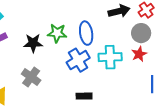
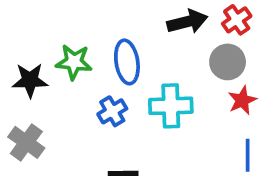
red star: (139, 54) -> (242, 100), moved
blue cross: (78, 60) -> (112, 111), size x0.7

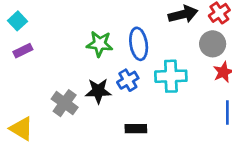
black star: (30, 80) -> (98, 91), moved

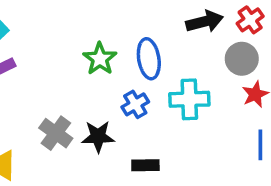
green star: (100, 44) -> (100, 59), turned 30
black star: (98, 91) -> (98, 136), moved

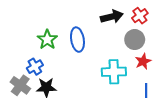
cyan cross: (189, 99) -> (114, 72), moved
blue cross: (135, 104) -> (35, 67), moved

